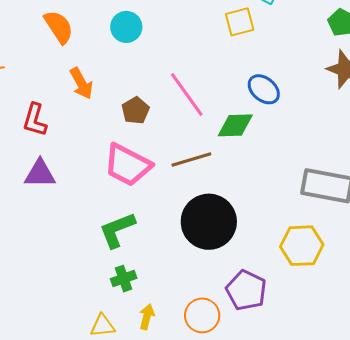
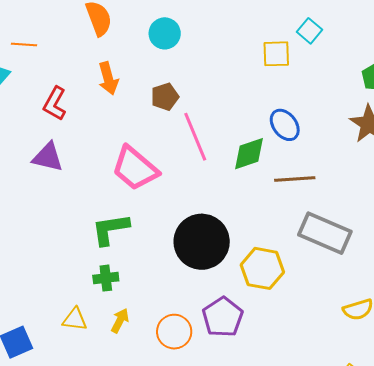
pink line: (187, 95) -> (195, 137), moved
brown pentagon: (135, 110) -> (165, 97), moved
green diamond: (235, 125) -> (249, 154), turned -30
brown line: (191, 159) -> (295, 179), moved
yellow hexagon: (302, 246) -> (262, 268), moved

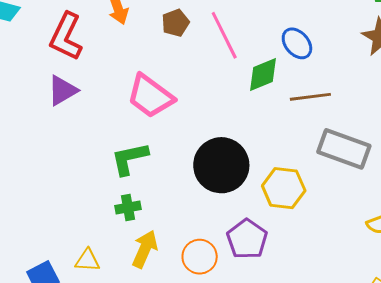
red L-shape: (55, 104) -> (66, 37), size x1.4
pink line: (195, 137) -> (224, 35), moved
purple triangle: (48, 157) -> (62, 90), turned -40
yellow triangle: (75, 319) -> (87, 260), moved
yellow arrow: (120, 321) -> (145, 249), size x1.5

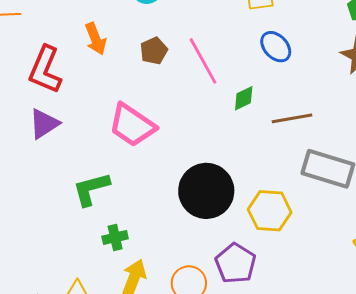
blue ellipse: (297, 43) -> (276, 47), moved
green diamond: (263, 74) -> (244, 98), size x0.7
green L-shape: (129, 159) -> (91, 189), moved

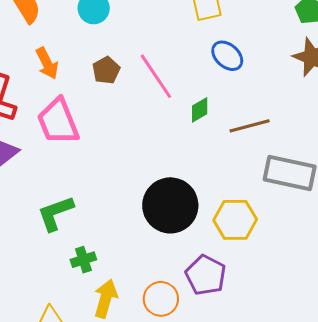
pink trapezoid: (132, 125) -> (58, 122), moved, turned 39

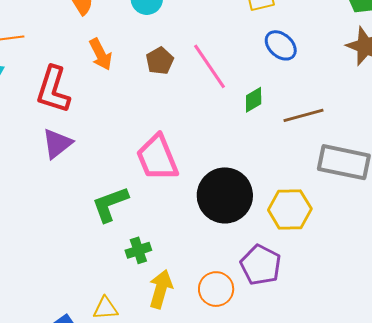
pink trapezoid: (58, 122) -> (157, 158), moved

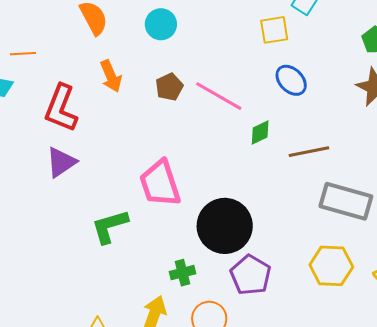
pink line: (210, 66) -> (219, 96), turned -30
yellow hexagon: (290, 209) -> (331, 266), moved
green cross: (138, 250) -> (182, 273), moved
purple pentagon: (261, 265) -> (251, 275), moved

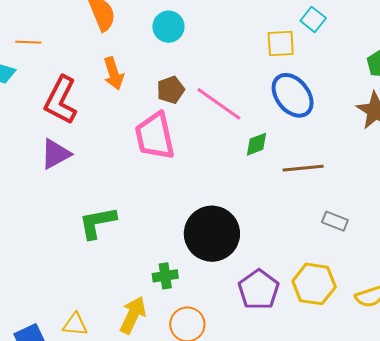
blue ellipse: (291, 80) -> (293, 95), size x1.4
pink trapezoid: (160, 183) -> (155, 136), moved
gray rectangle: (346, 201) -> (335, 221), size x0.5
purple pentagon: (251, 275) -> (259, 290), moved

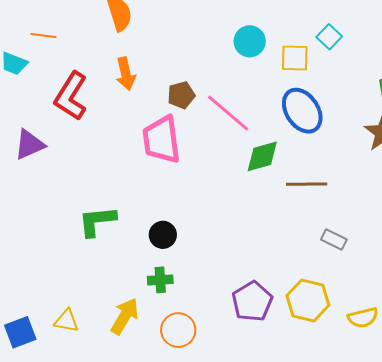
cyan circle: (168, 27) -> (250, 41), moved
green diamond: (256, 144) -> (262, 156), size x1.4
purple triangle: (56, 154) -> (29, 145), moved
black circle: (212, 234) -> (163, 235), moved, size x0.5

